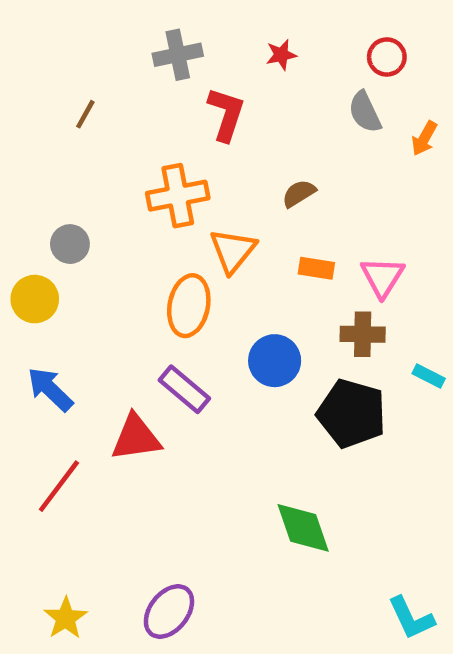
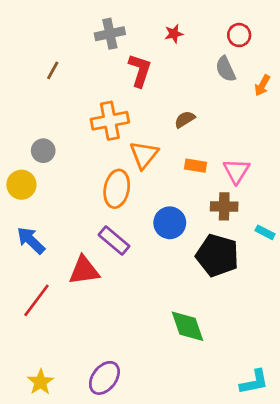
cyan L-shape: (411, 618) -> (254, 382), turned -76

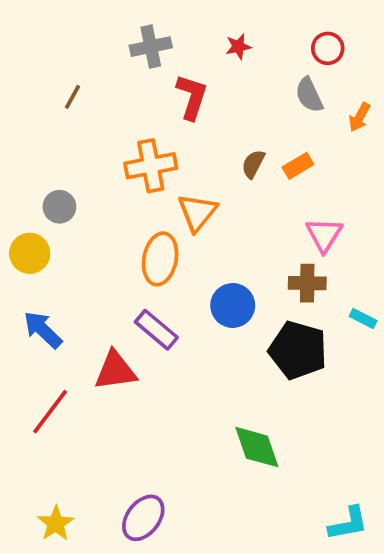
brown semicircle: (185, 119) -> (253, 164), turned -30
orange rectangle: (196, 166) -> (298, 166), moved, turned -40

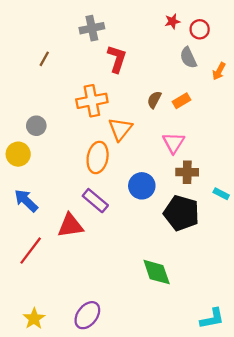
red star: (238, 47) -> (172, 21), moved
pink triangle: (324, 235) -> (174, 143), moved

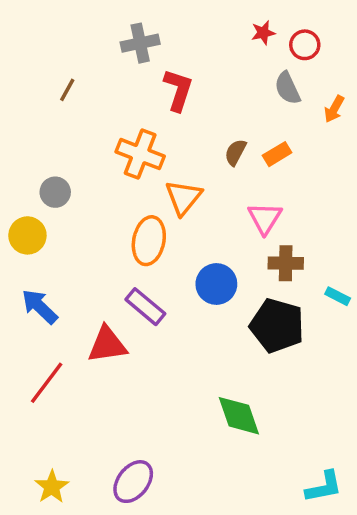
orange cross: (92, 101) -> (140, 154), turned 32

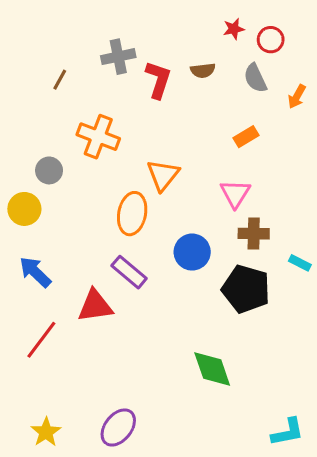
gray cross: (140, 43) -> (118, 57), moved
brown semicircle: (235, 152) -> (203, 70), moved, turned -125
orange cross: (140, 154) -> (98, 137), moved

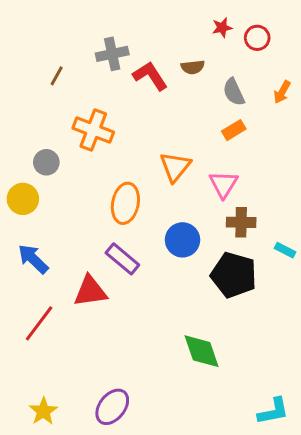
gray semicircle: (255, 78) -> (234, 92), moved
red L-shape: (158, 80) -> (150, 76), turned -51
orange triangle: (163, 175) -> (175, 167), moved

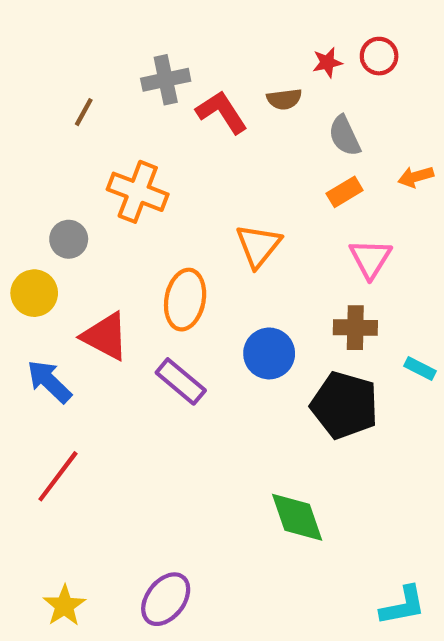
red star: (222, 28) -> (327, 62), moved
orange arrow: (282, 92) -> (416, 177), moved, turned 45
pink triangle: (224, 184) -> (370, 259), moved
red triangle: (90, 291) -> (105, 336), moved, turned 36

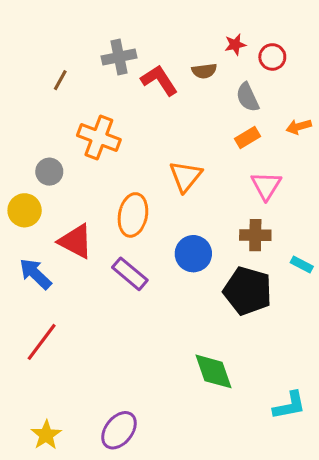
red circle: (379, 56) -> (272, 57), moved
cyan L-shape: (403, 606) -> (289, 405), moved

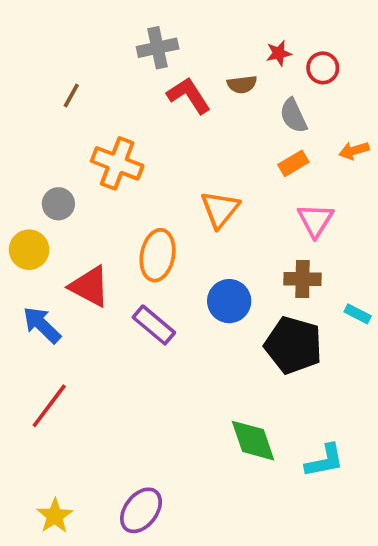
gray cross: (119, 57) -> (158, 48), moved
cyan L-shape: (289, 405) -> (325, 461), moved

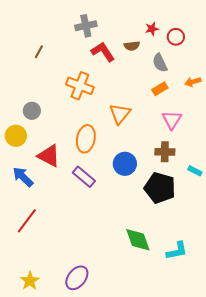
orange cross: (117, 163) -> (80, 86), moved

